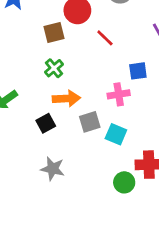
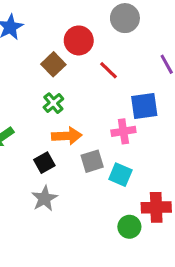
brown square: (54, 32) -> (53, 64), turned -30
blue square: (138, 71) -> (144, 106), size x1.4
gray star: (53, 169) -> (44, 198), moved, turned 30

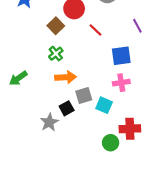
pink cross: (123, 131) -> (121, 83), moved
black square: (44, 163) -> (67, 108), moved

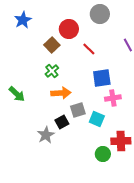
blue square: (121, 56) -> (102, 78), moved
green arrow: (18, 78) -> (17, 94), turned -102

